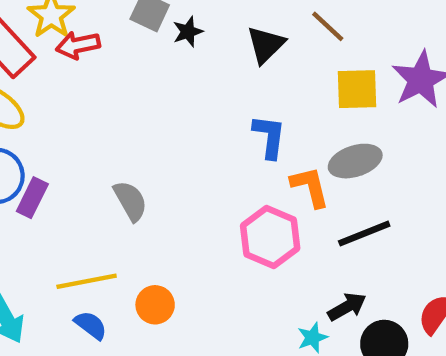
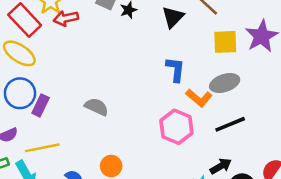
orange L-shape: (310, 187) -> (199, 98), turned 145
gray semicircle: (130, 201) -> (97, 107), turned -35
yellow line: (87, 281) -> (42, 148), moved

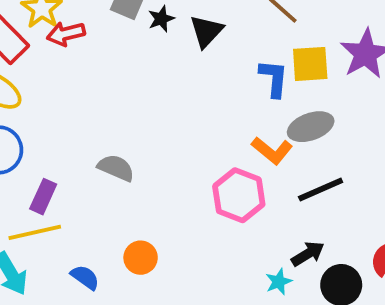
black triangle: (173, 17) -> (206, 31), moved
blue L-shape: (175, 69) -> (274, 78), moved
purple rectangle: (41, 105) -> (43, 197), moved

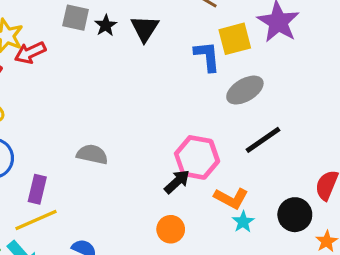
orange L-shape: (272, 150) -> (231, 198), moved
black arrow: (308, 254) -> (177, 182), moved
orange circle: (141, 258) -> (171, 229), moved

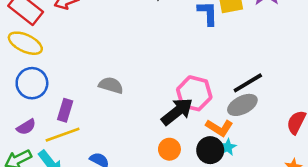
gray ellipse: (245, 90) -> (242, 105), moved
black arrow: (177, 182) -> (177, 112), size x1.5
black circle: (295, 215) -> (210, 150), moved

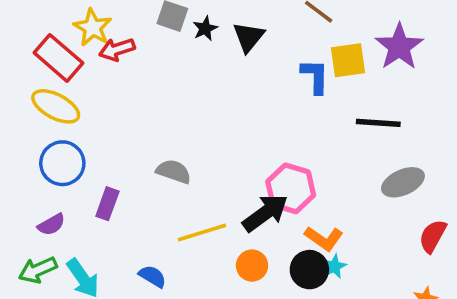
black line: (248, 83) -> (378, 123), moved, turned 32
gray ellipse: (242, 105) -> (403, 182), moved
yellow line: (63, 135) -> (202, 232), moved

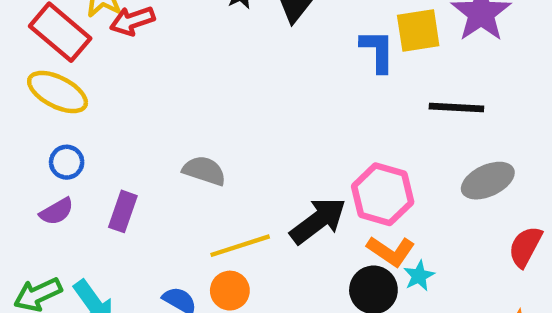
blue circle: (62, 163) -> (67, 162), size x0.6
pink hexagon: (291, 188) -> (383, 194), moved
purple semicircle: (51, 225) -> (57, 211), moved
orange circle: (252, 266) -> (230, 291), moved
cyan star: (334, 266) -> (419, 276), moved

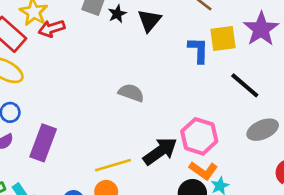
black line: (456, 108) -> (245, 85), turned 36
gray semicircle: (204, 171) -> (131, 93), moved
purple rectangle: (123, 211) -> (43, 143), size x1.5

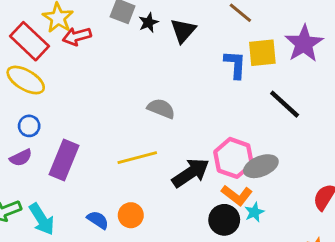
gray ellipse: (263, 130) -> (261, 166), moved
yellow line: (113, 165) -> (137, 158), moved

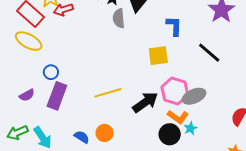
yellow square: (262, 53) -> (158, 56), moved
gray semicircle: (161, 109) -> (119, 18), moved, turned -114
blue circle: (29, 126) -> (51, 72), moved

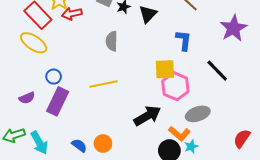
gray semicircle: (119, 18) -> (112, 41), moved
pink hexagon: (175, 91) -> (175, 86), moved
yellow line: (108, 93) -> (104, 84), moved

